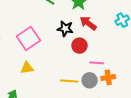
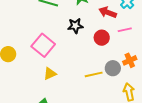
red arrow: (88, 23) -> (108, 12), moved
red circle: (79, 46) -> (102, 38), moved
pink line: (97, 63) -> (125, 30), moved

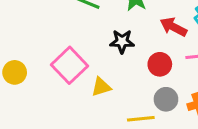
gray circle: (113, 68) -> (166, 99), moved
yellow triangle: (50, 74) -> (101, 87), moved

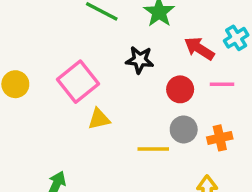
yellow triangle: (101, 87) -> (99, 119), moved

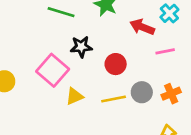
black star: (140, 60) -> (81, 47), moved
red circle: (180, 89) -> (116, 64), moved
yellow line: (153, 149) -> (114, 99), moved

